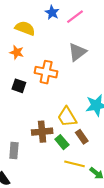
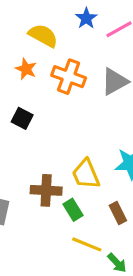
orange cross: (46, 72) -> (69, 77), moved
brown rectangle: (82, 137) -> (118, 213), moved

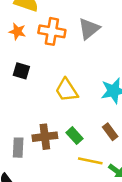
yellow trapezoid: (86, 174) -> (67, 90), moved
brown cross: (46, 190) -> (45, 137), moved

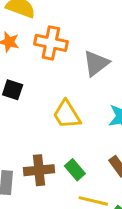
gray triangle: (89, 29) -> (96, 63), moved

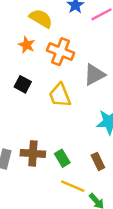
yellow trapezoid: (67, 114) -> (60, 95), moved

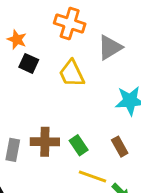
orange star: (27, 45) -> (17, 39), moved

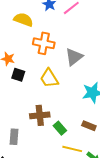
brown cross: (45, 142) -> (40, 115), moved
brown rectangle: (120, 147) -> (89, 126), turned -32

